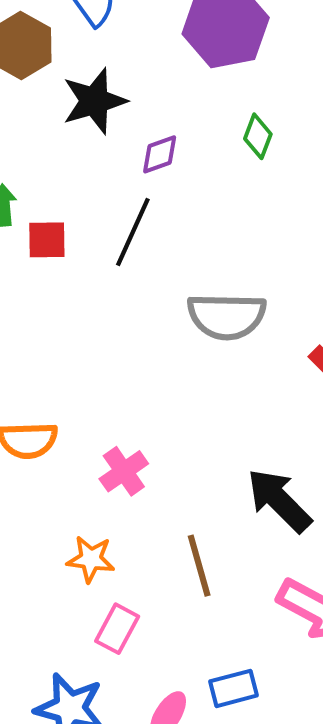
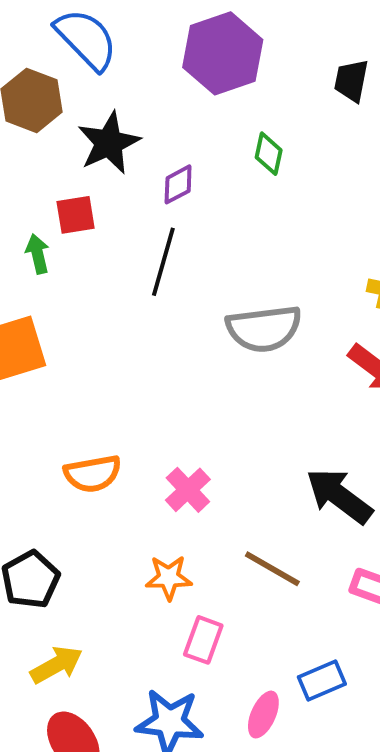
red square: (47, 240) -> (76, 215), moved
brown line: (199, 566) -> (272, 569), turned -36

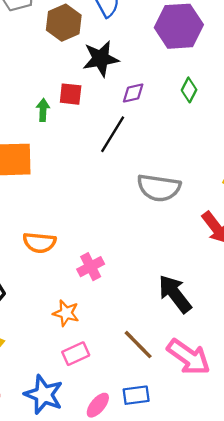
brown line: (272, 569) -> (138, 345), moved
pink rectangle: (203, 640) -> (76, 354), turned 30

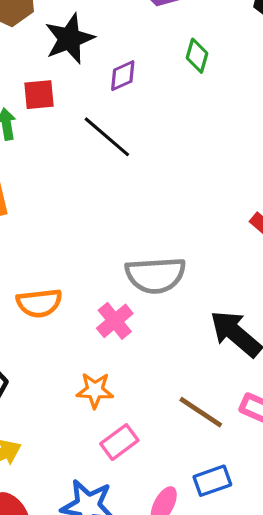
black line: (113, 134) -> (107, 137), turned -69
gray semicircle: (159, 188) -> (155, 275), moved

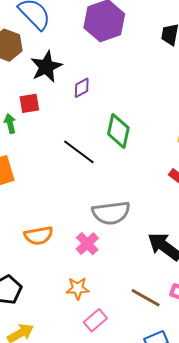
green diamond: (197, 56) -> (118, 131), moved, size x1.6
black line: (107, 137) -> (79, 152), moved

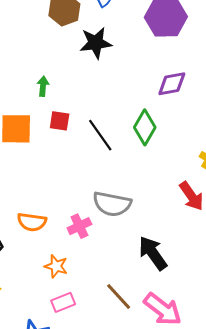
purple diamond: (82, 88) -> (172, 84), moved, size x1.4
red square: (29, 103) -> (60, 121), moved
orange semicircle: (39, 236) -> (32, 222), moved

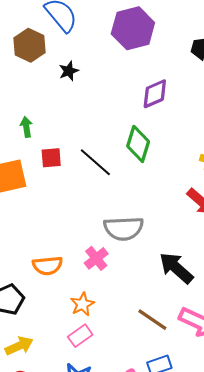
black star: (96, 43) -> (69, 71), size x0.6
orange star: (56, 266) -> (82, 304), turned -30
pink rectangle: (63, 302) -> (80, 336), moved

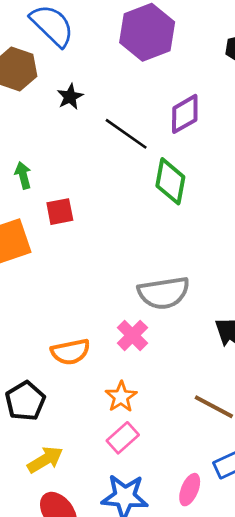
black line: (95, 162) -> (126, 134), moved

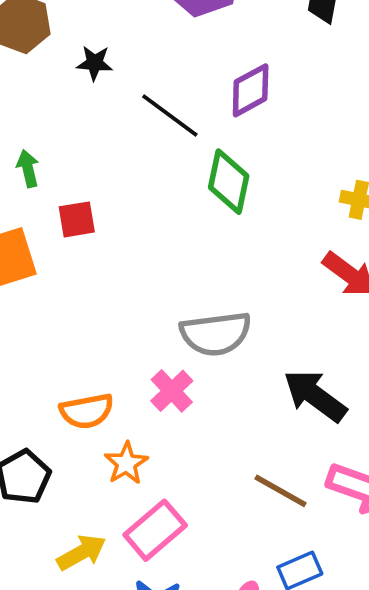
black star: (70, 97) -> (95, 63), turned 30
orange star: (121, 397) -> (126, 463), moved
pink rectangle: (123, 438) -> (155, 530), size x1.4
yellow arrow: (45, 460) -> (81, 552), moved

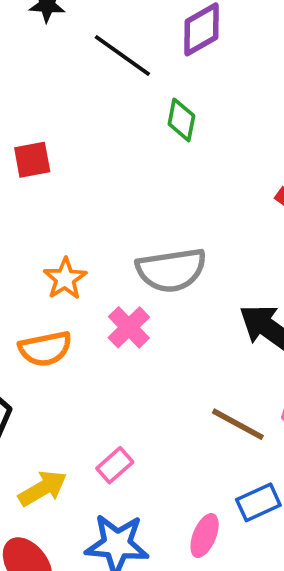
green diamond: (229, 182) -> (181, 120), size x0.7
orange star: (126, 463) -> (65, 279), moved
pink rectangle: (155, 530) -> (115, 465), size x0.6

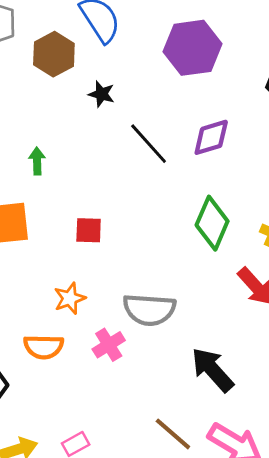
green diamond: (181, 120) -> (212, 223), moved, size x1.6
red square: (32, 160) -> (89, 230), moved

